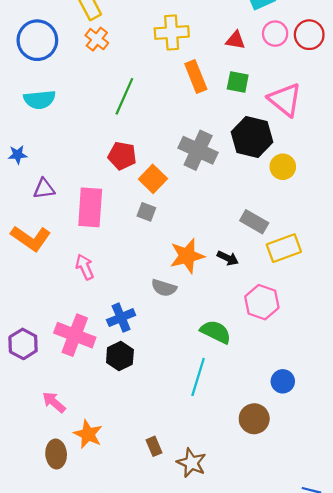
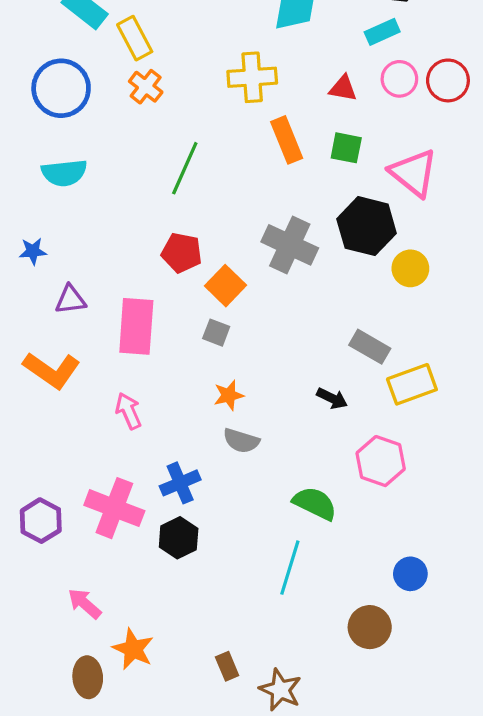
orange star: (187, 256) -> (229, 395), moved, size x0.6

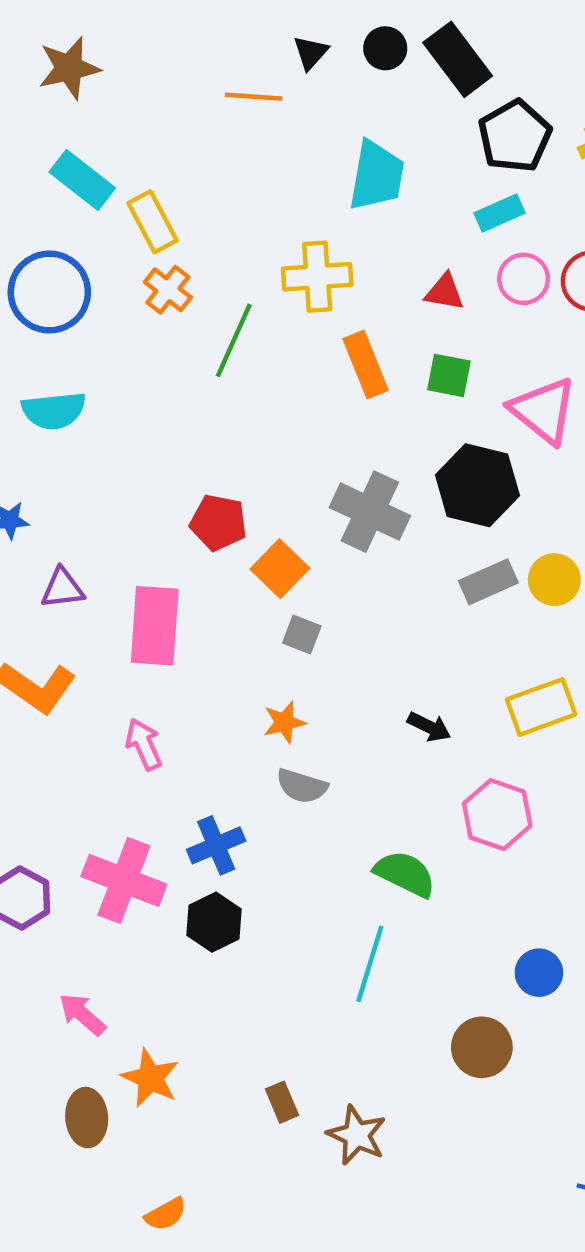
green line: (185, 168) -> (234, 340), moved
yellow circle: (410, 268) -> (554, 580), moved
gray square: (216, 333) -> (302, 635), moved
gray rectangle: (370, 347) -> (488, 582), moved, turned -54

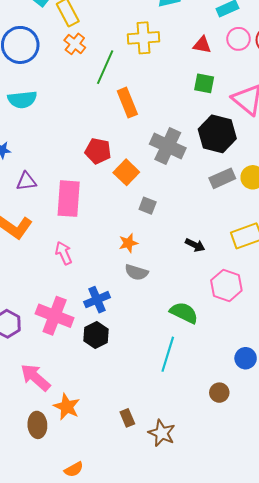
orange rectangle: (365, 364) -> (127, 103), moved
gray square: (302, 635) -> (148, 206), moved
pink arrow: (82, 1014) -> (35, 377), size x1.4
brown circle: (482, 1047) -> (219, 393), size x0.7

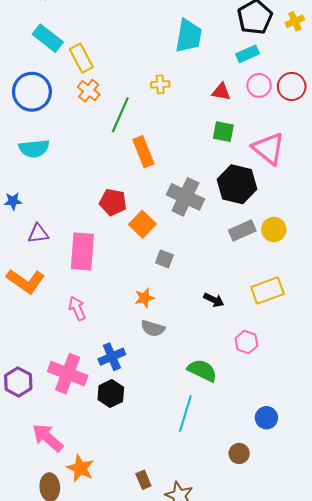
yellow cross: (143, 38) -> (160, 84), size x0.6
pink hexagon: (226, 285) -> (246, 342), size x0.7

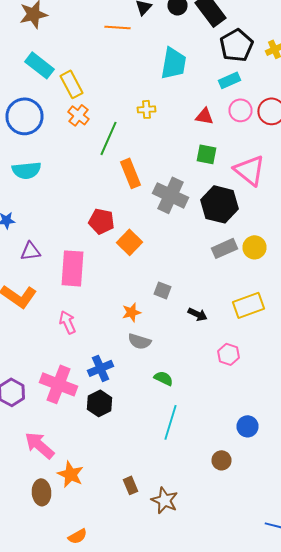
gray cross: (185, 197) -> (170, 195), moved
gray square: (164, 259) -> (162, 290), moved
green semicircle: (202, 370) -> (164, 378), moved, size x0.7

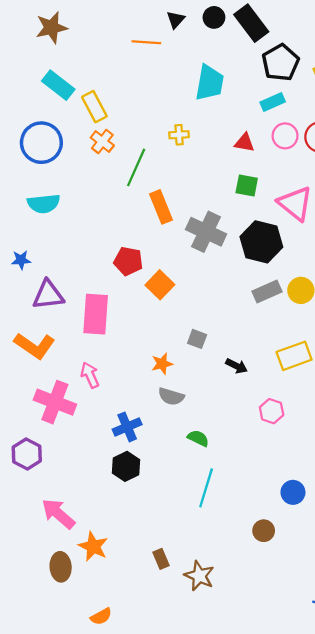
purple triangle: (30, 251) -> (48, 295), size x1.4
pink cross: (58, 384) -> (55, 402), moved

